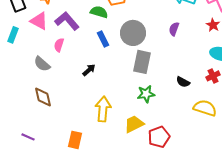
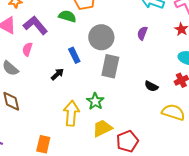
blue rectangle: (103, 39) -> (74, 55), moved
green star: (146, 94) -> (95, 101), moved, turned -30

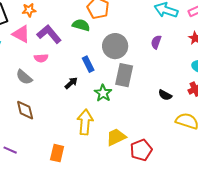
pink semicircle: (27, 49) -> (41, 58), turned -112
green star: (95, 101) -> (103, 93), moved

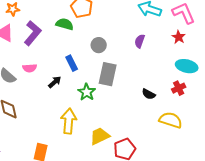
purple L-shape: (49, 34) -> (33, 33), turned 80
gray circle: (115, 46) -> (99, 45), size x0.6
pink semicircle: (41, 58) -> (30, 68), moved

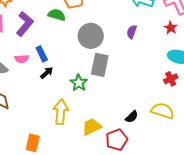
gray circle: (99, 45) -> (91, 36), size x1.6
blue rectangle: (72, 63) -> (42, 54), moved
black semicircle: (149, 94) -> (132, 117), moved, turned -72

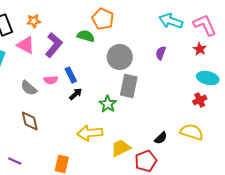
yellow arrow: (61, 112) -> (90, 133), turned -100

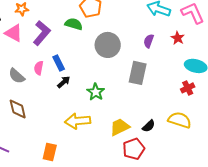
red star: (200, 49) -> (178, 38), moved
pink semicircle: (51, 80) -> (39, 68), turned 104
gray rectangle: (129, 86) -> (138, 73), moved
yellow trapezoid: (121, 148) -> (120, 127), moved

